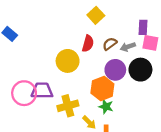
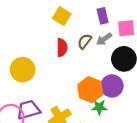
purple rectangle: (143, 27) -> (103, 16), moved
yellow circle: (68, 61) -> (23, 70), moved
purple circle: (115, 70) -> (112, 86), moved

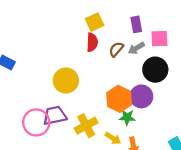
yellow square: (62, 16) -> (95, 22), turned 30
red semicircle: (62, 48) -> (92, 42), moved
yellow circle: (23, 70) -> (66, 81), moved

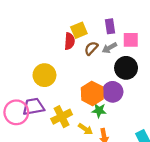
yellow square: (95, 22) -> (79, 30), moved

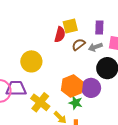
yellow cross: (62, 117) -> (40, 102), turned -36

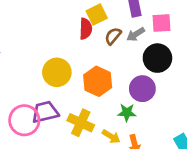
orange hexagon: (72, 86) -> (98, 81), moved

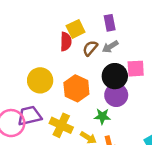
pink square: (161, 23) -> (136, 69), moved
black circle: (157, 58) -> (115, 76), moved

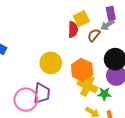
gray arrow: (110, 47) -> (107, 25), moved
purple trapezoid: (30, 116) -> (42, 93), turned 110
yellow cross: (61, 125) -> (87, 86), moved

